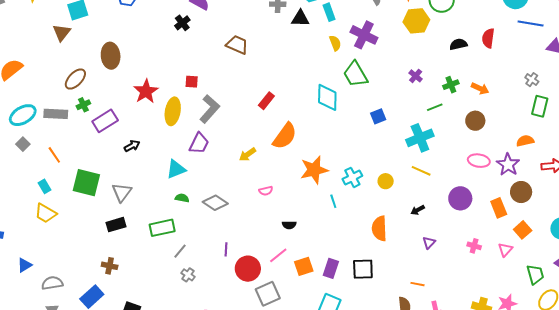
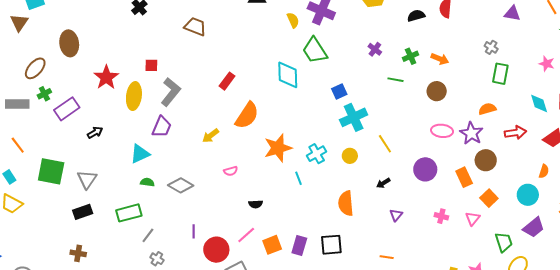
green line: (435, 107) -> (395, 80), turned 35
cyan cross: (420, 138) -> (354, 117), moved
yellow line: (421, 171) -> (385, 144), turned 36

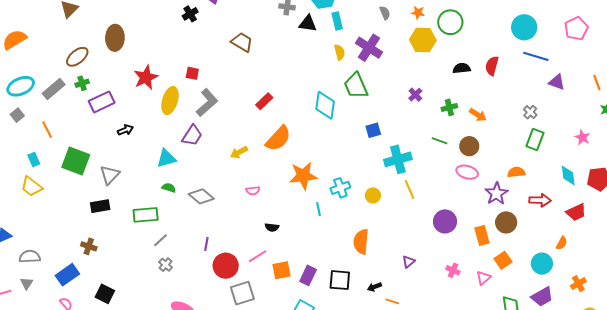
green line: (395, 80) -> (440, 141), moved
gray rectangle: (17, 104) -> (54, 89), turned -50
cyan cross: (354, 117) -> (398, 159), moved
pink ellipse: (442, 131) -> (467, 172), moved
black arrow: (383, 183) -> (374, 287), moved

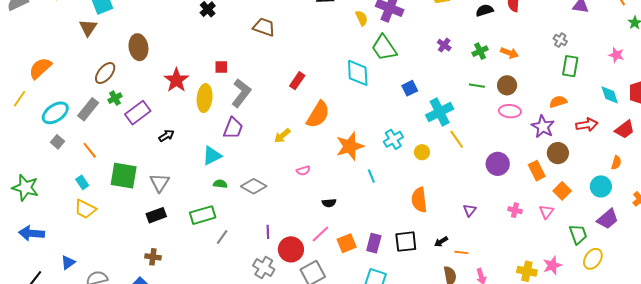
cyan cross: (340, 188) -> (393, 139), moved
gray cross: (166, 265) -> (264, 268), moved, size x1.5

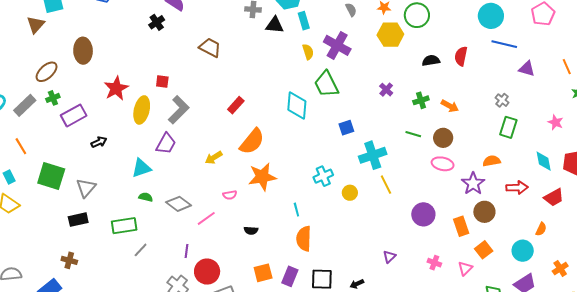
orange star: (350, 146) -> (262, 177), moved
orange semicircle: (419, 200) -> (304, 239), moved
pink line: (320, 234) -> (206, 218), moved

